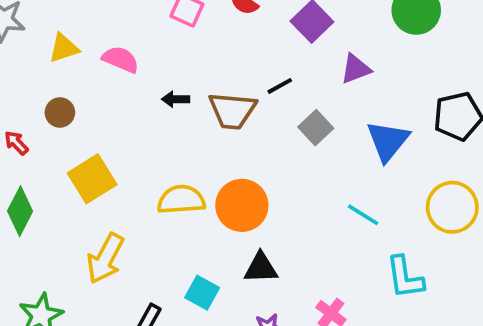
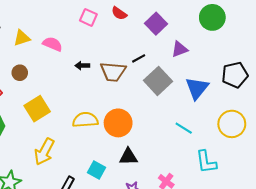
gray square: (316, 128) -> (158, 81), size x1.5

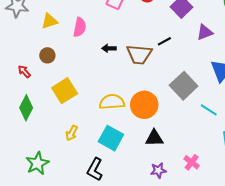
pink semicircle: (53, 44) -> (80, 27), turned 78
gray square: (158, 81) -> (184, 86), moved
yellow arrow: (44, 152) -> (72, 133), size x0.6
cyan square: (97, 170) -> (111, 138), moved, size x1.4

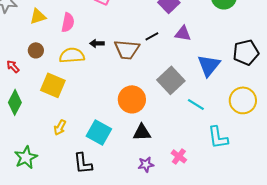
purple triangle: (205, 32) -> (183, 33), moved, turned 30
yellow square: (65, 91) -> (53, 85), turned -35
yellow semicircle: (112, 102) -> (72, 55), moved
black L-shape: (95, 169) -> (83, 163), turned -35

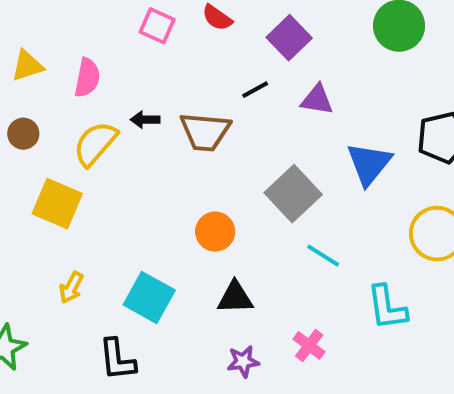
black line: (152, 36) -> (255, 90), moved
yellow semicircle: (72, 55) -> (95, 144), turned -45
orange circle: (132, 99) -> (215, 232), size x0.7
cyan line: (196, 104) -> (323, 256), moved

